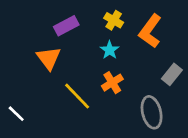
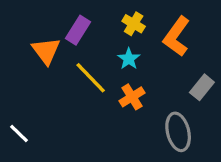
purple rectangle: (66, 26) -> (78, 30), turned -30
orange triangle: (49, 58) -> (46, 51), moved
yellow line: (77, 96) -> (91, 78), moved

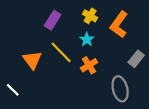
orange triangle: (46, 51) -> (32, 60), moved

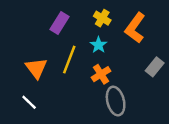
yellow line: (61, 52) -> (69, 60), turned 65
gray ellipse: (120, 89) -> (116, 101), moved
white line: (13, 90) -> (29, 102), moved

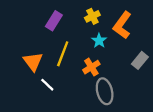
yellow cross: (102, 18) -> (92, 16), turned 32
cyan star: (99, 45) -> (99, 41), moved
white line: (29, 102) -> (47, 85), moved

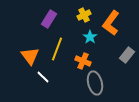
orange cross: (91, 67) -> (83, 61), turned -35

